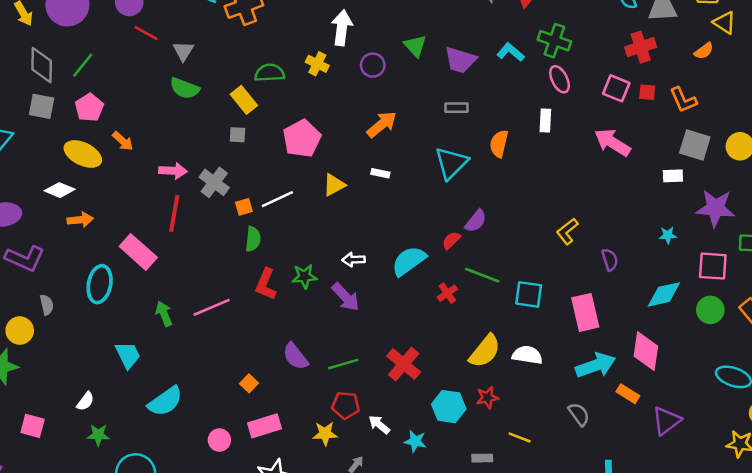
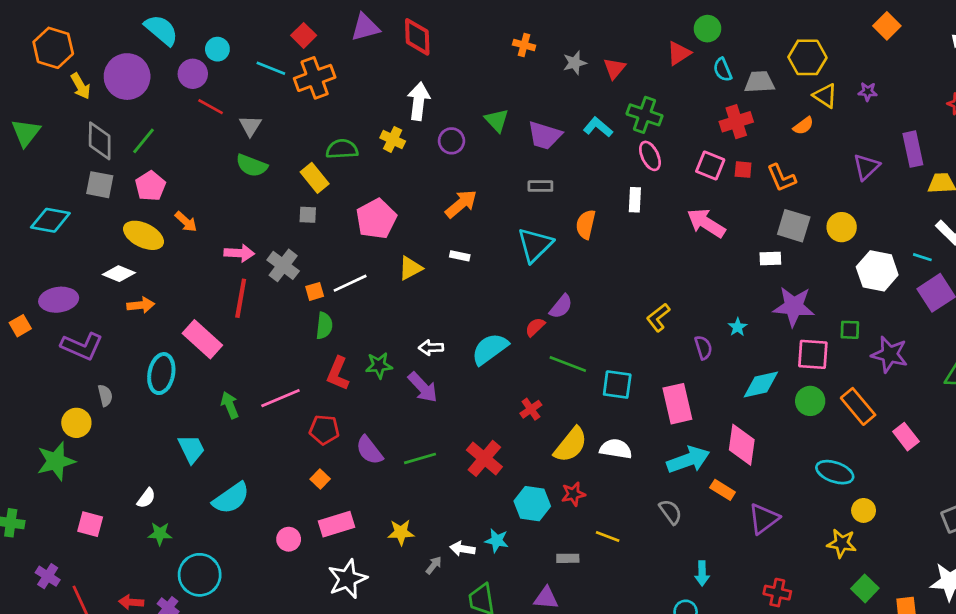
purple star: (715, 208) -> (794, 306), moved
cyan star: (668, 235) -> (738, 327), moved, turned -30
red cross: (447, 293) -> (531, 409), moved
red pentagon: (346, 405) -> (324, 430), moved
white arrow: (379, 425) -> (462, 549), moved, turned -30

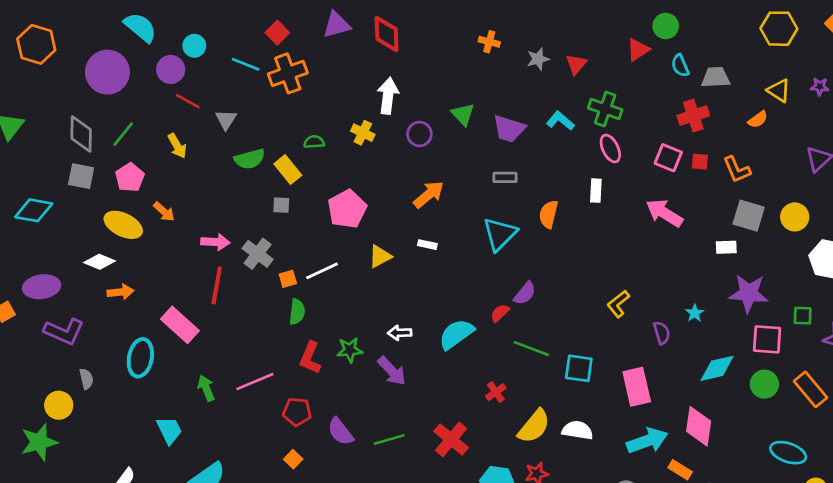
yellow hexagon: (807, 57) -> (779, 29), moved
yellow arrow: (81, 86) -> (177, 146), moved
green semicircle: (342, 149) -> (314, 142), size x0.7
green semicircle: (252, 165) -> (250, 159), moved, turned -36

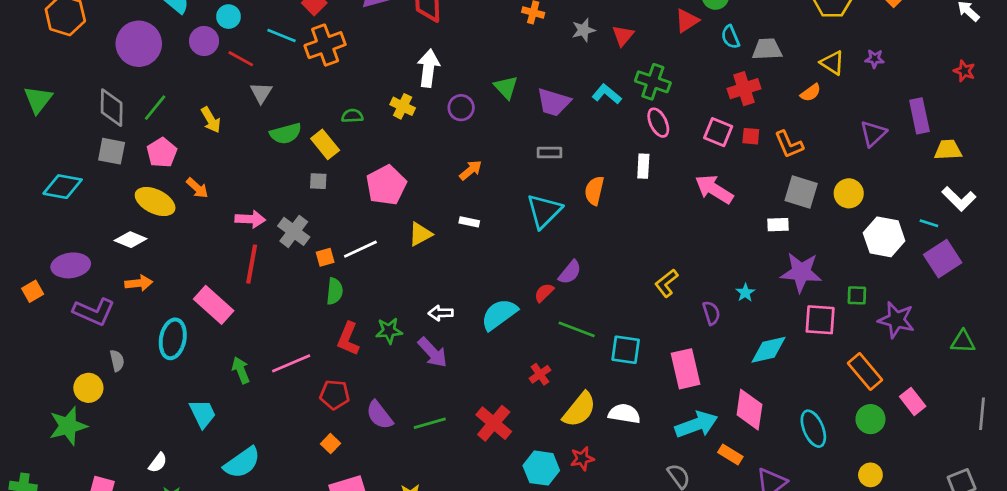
red line: (188, 101) -> (241, 59), moved
orange arrow: (429, 195) -> (471, 170), size x0.7
orange arrow: (121, 292) -> (139, 283), moved
green circle: (764, 384) -> (870, 419), moved
cyan ellipse: (788, 453) -> (813, 429), moved, turned 48

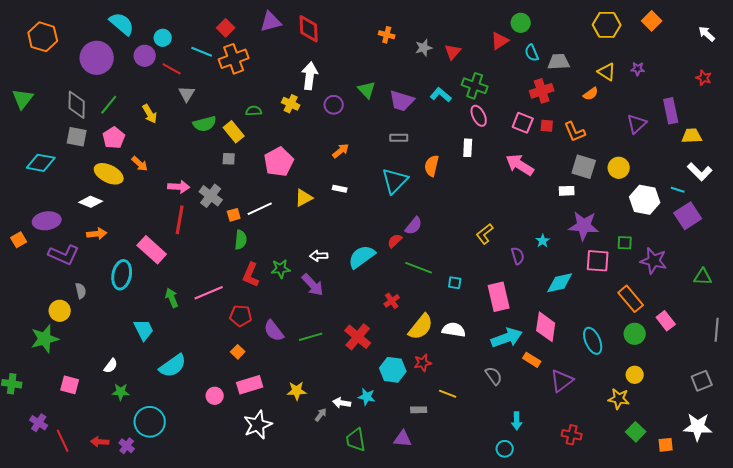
cyan square: (626, 350) -> (455, 283), size x0.6

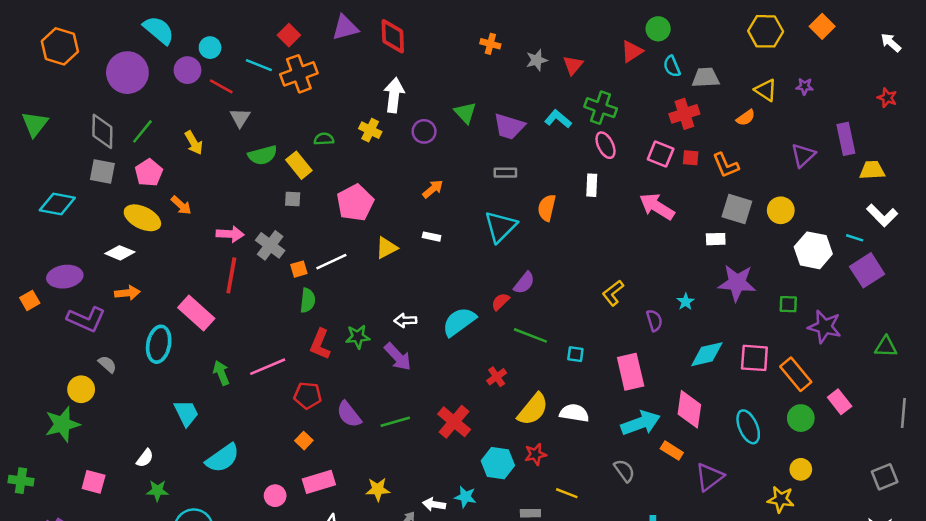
pink square: (598, 261) -> (754, 358), moved
gray semicircle: (81, 291) -> (107, 364), turned -35

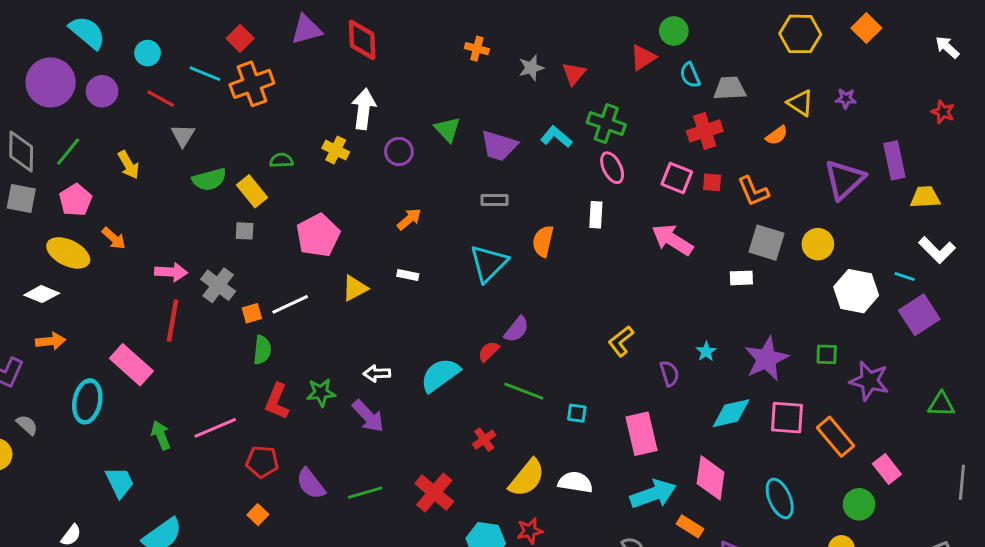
purple circle: (187, 70) -> (102, 91), moved
purple triangle: (803, 155) -> (844, 179), size x1.4
purple star: (737, 283) -> (766, 359), moved, turned -30
green circle: (801, 418) -> (859, 504), moved

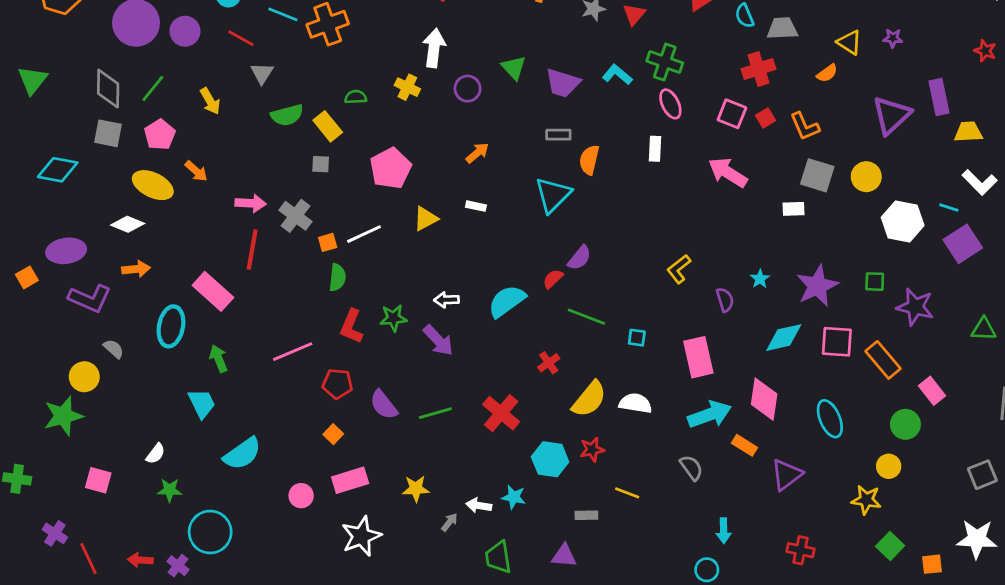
red square: (712, 182) -> (766, 118), turned -36
orange semicircle: (543, 241) -> (589, 160), moved
green arrow: (161, 435) -> (219, 359), moved

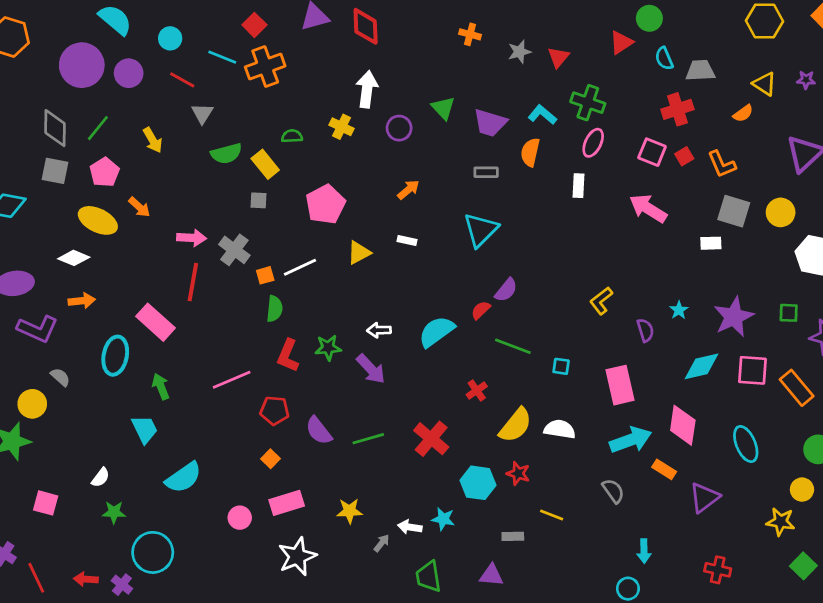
pink ellipse: (670, 104) -> (593, 143), turned 52
orange semicircle: (589, 160) -> (530, 152), moved
red star: (592, 449) -> (518, 473), turned 30

